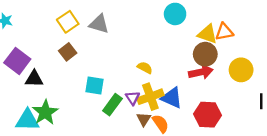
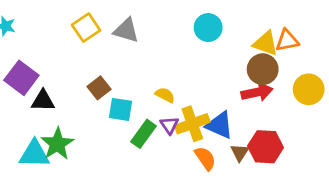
cyan circle: (175, 14) -> (208, 28), moved
brown square: (68, 52) -> (99, 88), moved
yellow semicircle: (145, 68) -> (165, 95), moved
brown triangle: (144, 119) -> (240, 152), moved

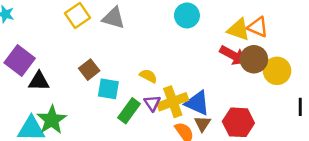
orange triangle: (287, 40) -> (258, 27), turned 35
brown circle: (263, 69) -> (254, 59), moved
red arrow: (257, 92) -> (233, 55), moved, turned 40
brown triangle: (240, 152) -> (202, 124), moved

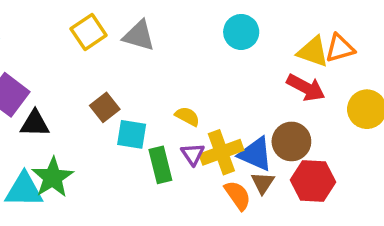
orange triangle: (258, 27) -> (340, 48), turned -40
brown circle: (254, 59) -> (291, 141), moved
green rectangle: (129, 111) -> (160, 165), turned -50

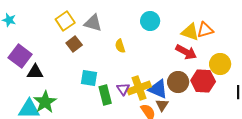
brown square: (105, 107) -> (74, 44), moved
yellow semicircle: (187, 116) -> (120, 46), moved, turned -136
red hexagon: (313, 181) -> (203, 81), moved

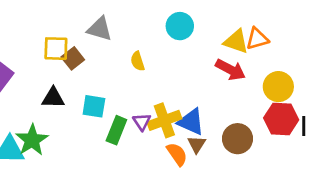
yellow square: (65, 21) -> (56, 49), moved, turned 36
black triangle: (35, 72) -> (53, 98), moved
red hexagon: (203, 81) -> (281, 119), moved
brown circle: (178, 82) -> (238, 139), moved
green rectangle: (105, 95) -> (116, 130), turned 36

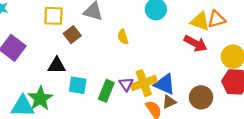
yellow square: (56, 49) -> (53, 16), moved
cyan square: (94, 106) -> (78, 85), moved
brown triangle: (197, 144) -> (169, 102), turned 32

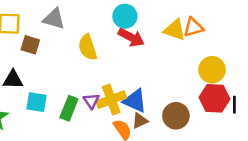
brown square: (72, 35) -> (30, 45), turned -35
yellow semicircle: (123, 37) -> (88, 47), size x1.5
red arrow: (195, 43) -> (131, 37), moved

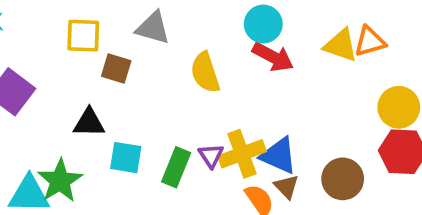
brown triangle: (140, 121) -> (287, 187), turned -49

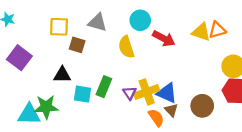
cyan circle: (263, 24) -> (140, 20), moved
green rectangle: (176, 167) -> (104, 87), moved
green star: (60, 181) -> (46, 107), turned 30

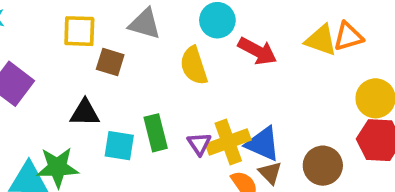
green rectangle: (104, 87) -> (156, 133), turned -36

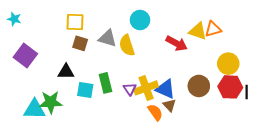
gray triangle: (145, 24) -> (108, 38), moved
yellow square: (79, 31) -> (75, 22), moved
red arrow: (257, 51) -> (177, 43), moved
brown circle: (323, 166) -> (199, 86), moved

